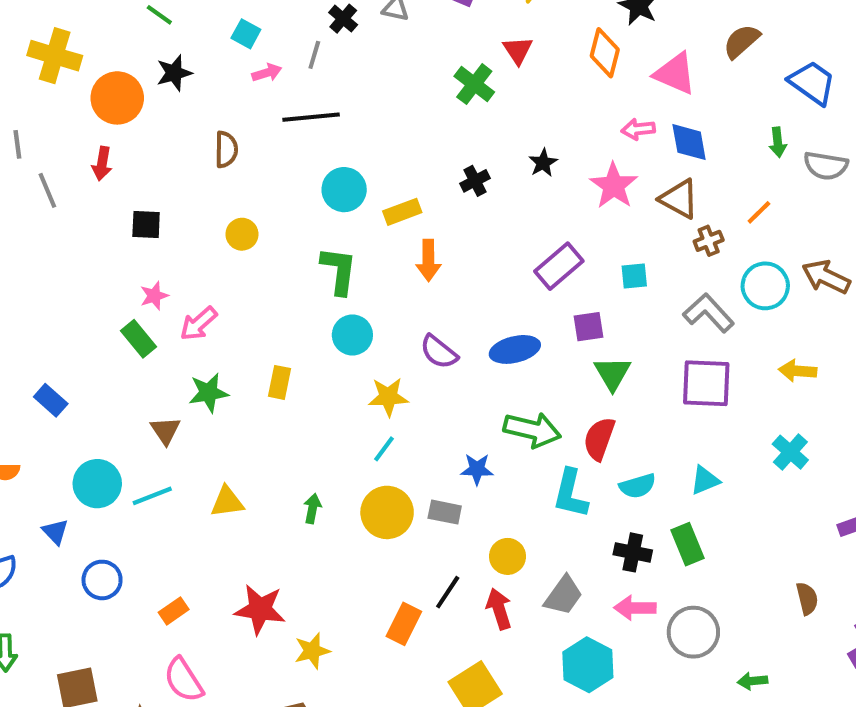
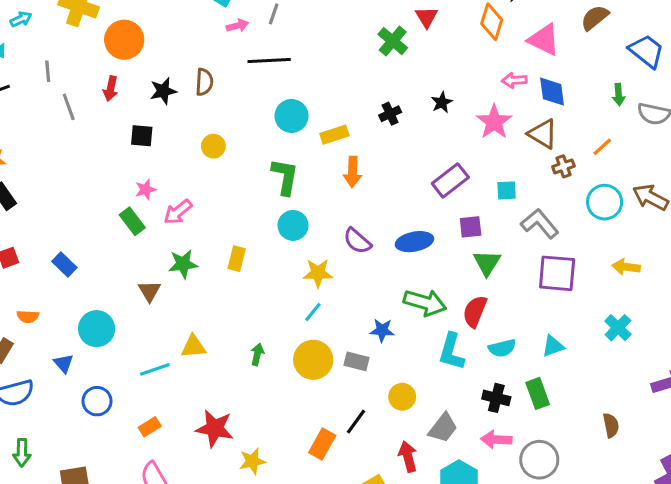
black star: (174, 73) -> (163, 91), moved
gray L-shape: (709, 313) -> (540, 224), moved
cyan line: (152, 496) -> (155, 369), moved
brown semicircle: (807, 599) -> (611, 425), moved
red arrow: (499, 609) -> (408, 457), moved

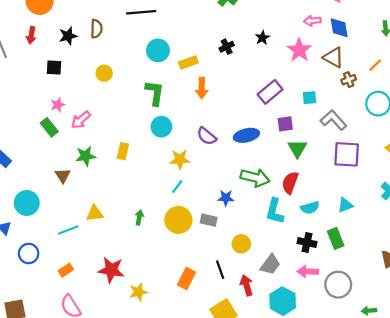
black line: (356, 422) -> (220, 270), moved, turned -54

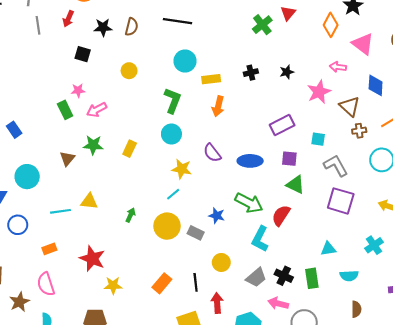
blue diamond: (339, 28) -> (376, 85), moved
green triangle: (297, 149) -> (295, 185), turned -48
cyan semicircle: (310, 208) -> (349, 276), moved
gray trapezoid: (270, 265) -> (256, 277), moved

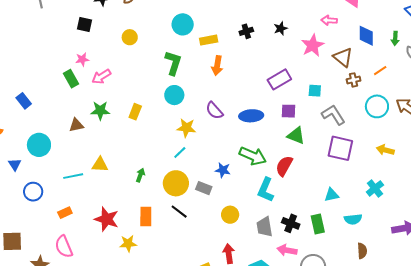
brown triangle: (67, 159) -> (76, 125), turned 42
gray trapezoid: (256, 277) -> (264, 227), turned 125
black line: (196, 282) -> (179, 212), moved, turned -42
orange rectangle: (162, 283) -> (146, 217), moved, turned -36

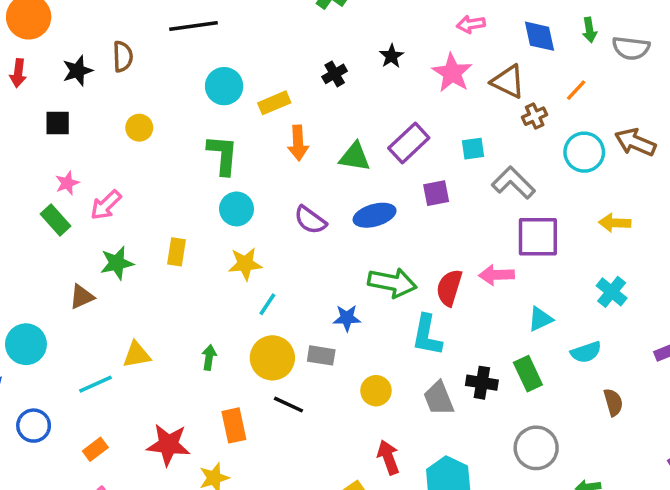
yellow star: (186, 128) -> (245, 264), moved
green triangle: (296, 136) -> (355, 157), moved
pink arrow: (287, 250) -> (496, 275), moved

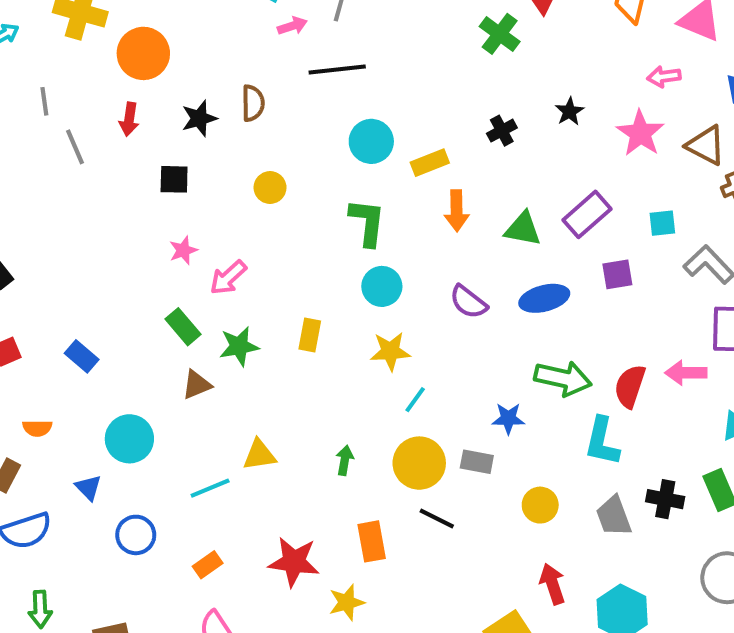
green rectangle: (55, 220) -> (183, 327), moved

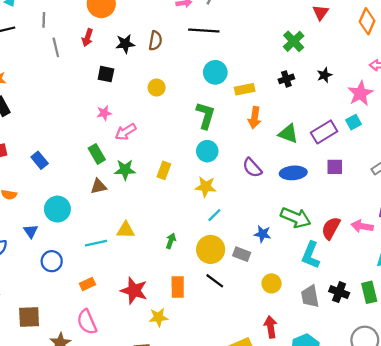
green cross: (500, 34) -> (294, 41), moved
cyan square: (662, 223) -> (354, 122), moved, turned -32

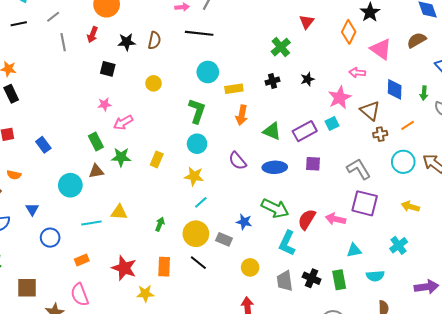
gray line: (44, 20) -> (53, 17), turned 48
cyan circle: (57, 209) -> (70, 185), moved

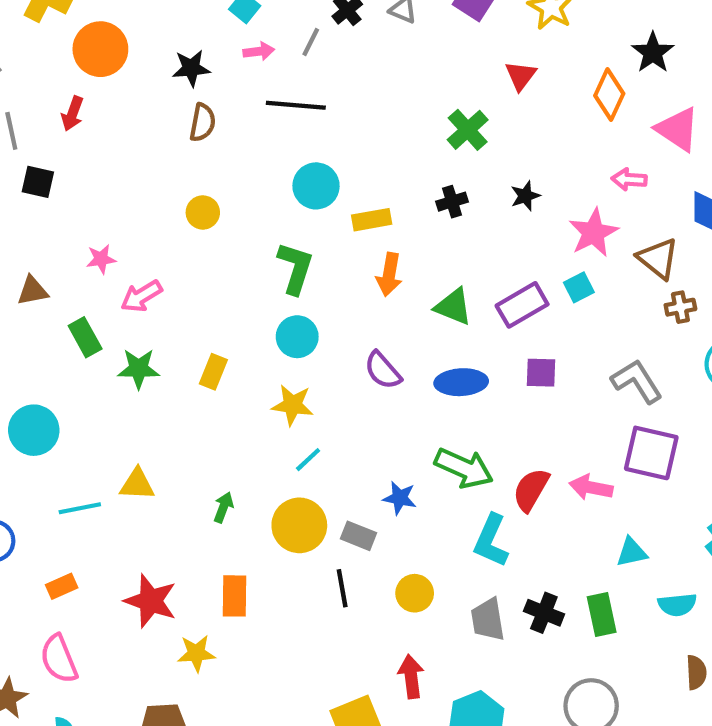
black star: (127, 42) -> (191, 68), moved
black square: (108, 69) -> (38, 182), moved
brown triangle: (96, 171) -> (33, 291), moved
black line: (198, 263) -> (342, 588), moved, turned 42

